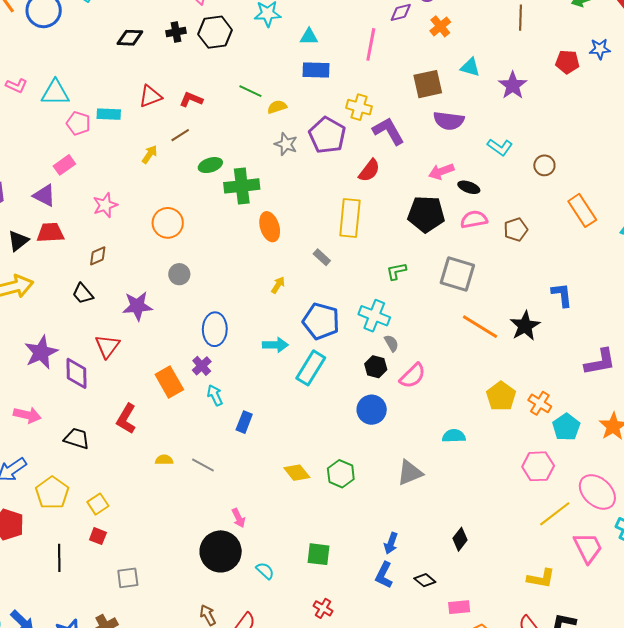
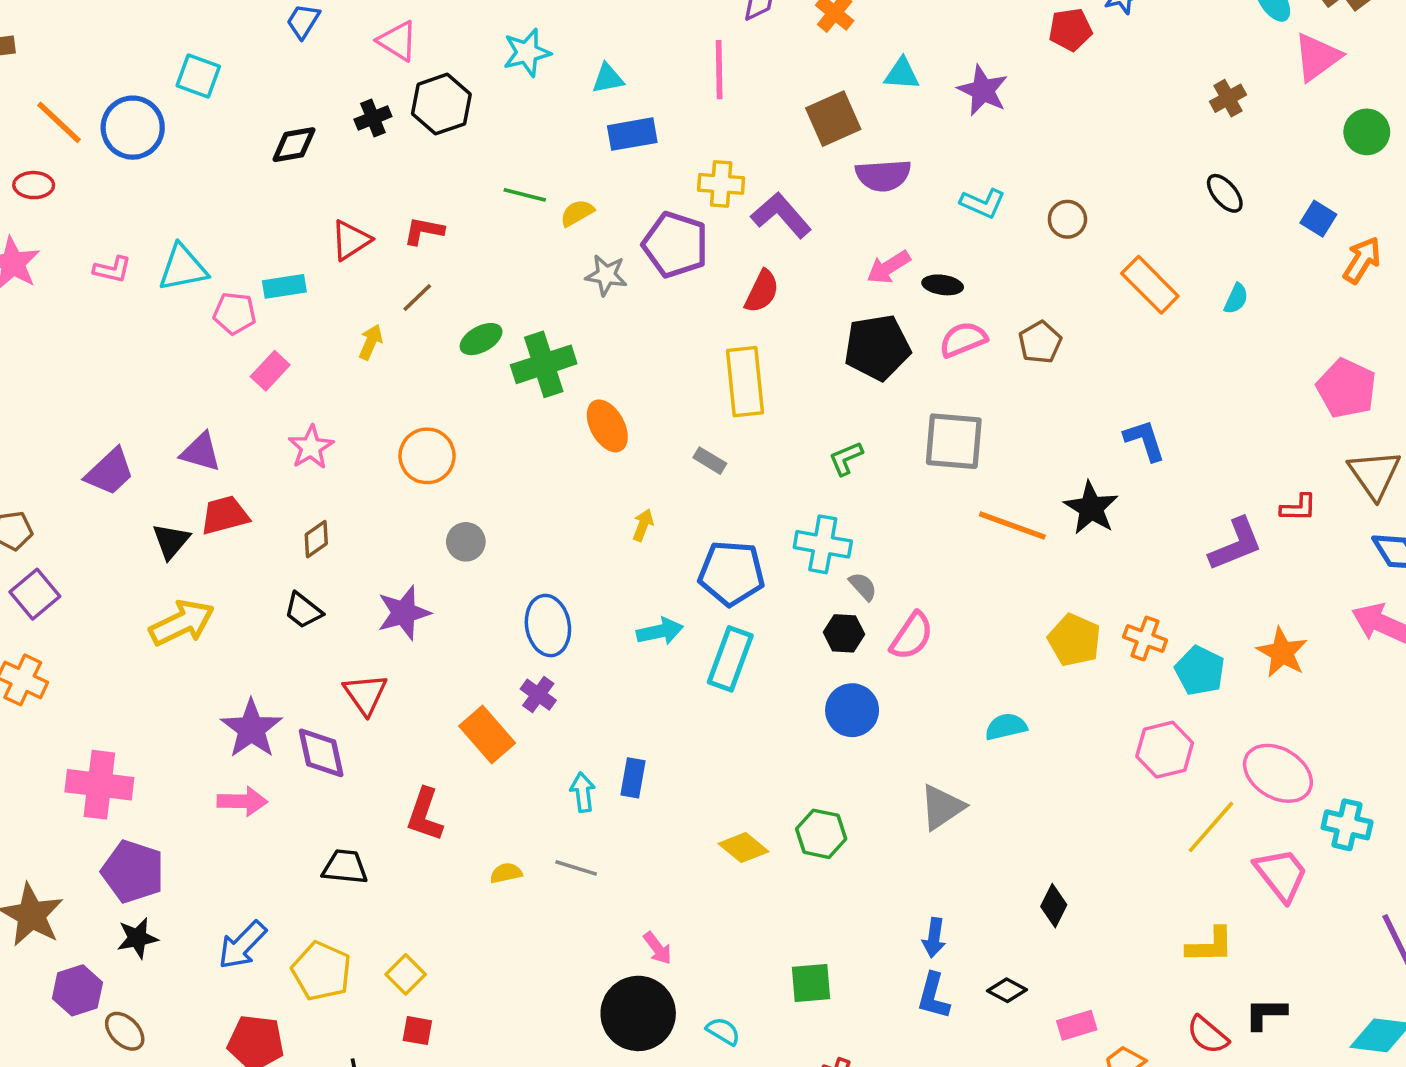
pink rectangle: (64, 165) -> (270, 371), moved
cyan arrow: (215, 395) -> (583, 792), moved, turned 30
pink arrow: (27, 415) -> (242, 801), moved

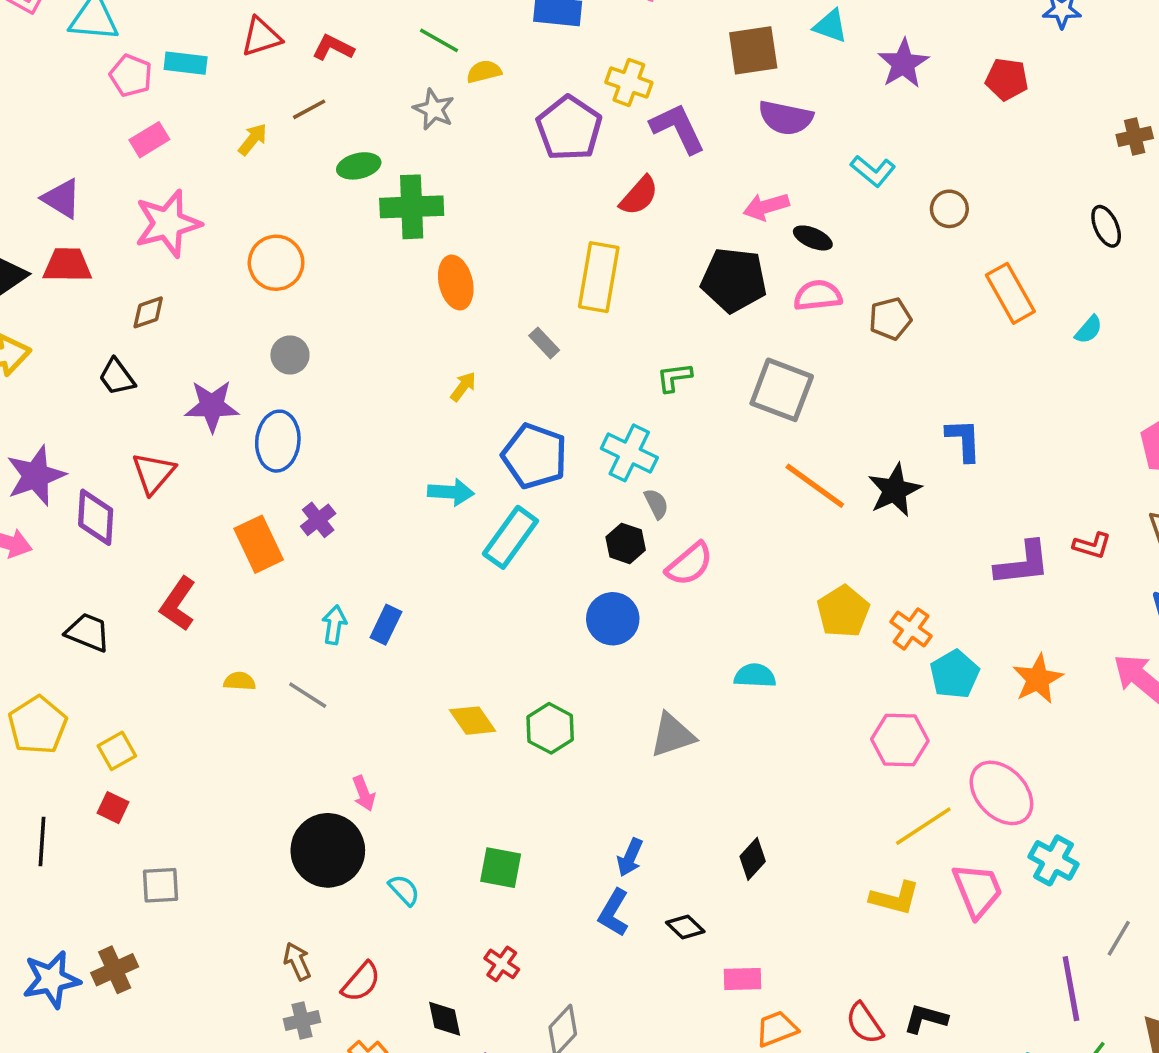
red pentagon: (1070, 30) -> (1007, 79), moved
gray star: (606, 275) -> (434, 109), moved
pink star: (311, 447) -> (168, 223), size x1.5
blue ellipse: (548, 626) -> (278, 441), moved
yellow L-shape: (1210, 945) -> (895, 898), moved

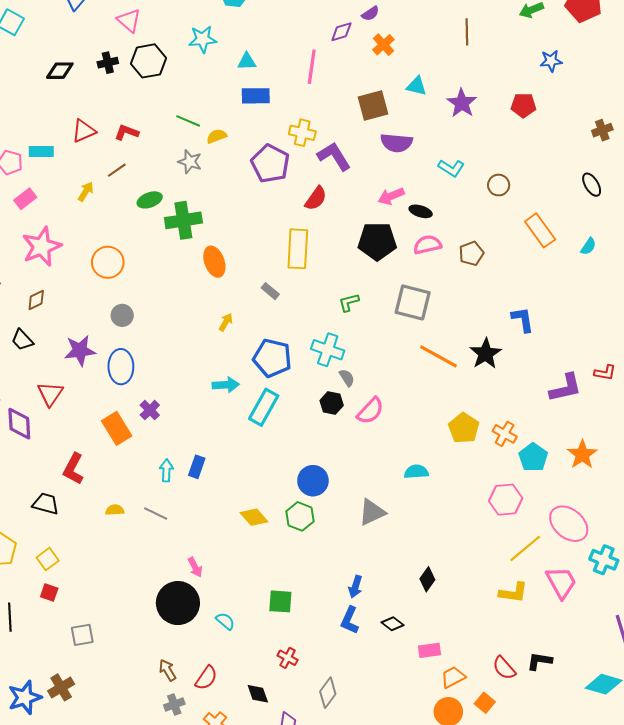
blue circle: (613, 619) -> (313, 481), moved
black trapezoid: (88, 632) -> (46, 504), moved

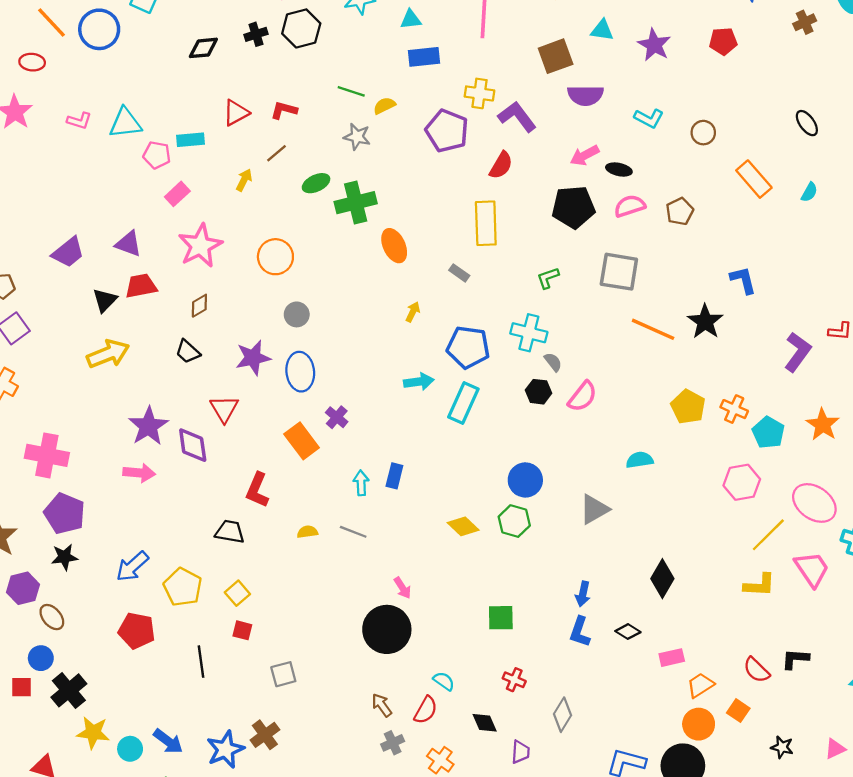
brown cross: (602, 130) -> (805, 22), moved
purple L-shape: (566, 388) -> (798, 352), turned -36
black diamond: (427, 579) -> (662, 579), size x1.4
cyan semicircle: (225, 621) -> (444, 681), moved

